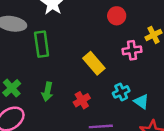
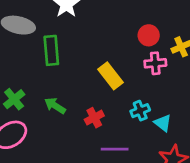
red circle: (117, 16) -> (149, 35), moved
green arrow: (47, 92) -> (55, 106), turned 108

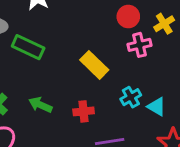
green rectangle: (51, 50) -> (28, 47), turned -52
red cross: (94, 118) -> (84, 111), turned 30

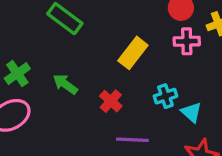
yellow rectangle: (94, 65) -> (133, 53), turned 72
red cross: (84, 111) -> (111, 101), turned 36

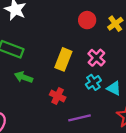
pink cross: (187, 41) -> (96, 58), moved, turned -30
green arrow: (65, 84) -> (24, 77), moved

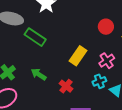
green arrow: (24, 77) -> (39, 74), moved

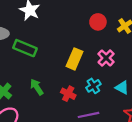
green arrow: (39, 74) -> (37, 87), turned 35
cyan cross: (99, 81) -> (93, 86), moved

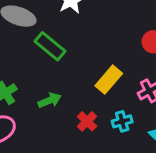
green arrow: (37, 87) -> (50, 100), turned 84

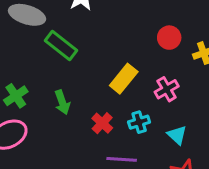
green arrow: (50, 100) -> (62, 102), turned 95

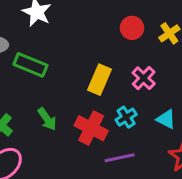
red cross: (102, 123) -> (91, 128), size x1.5

